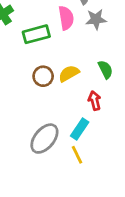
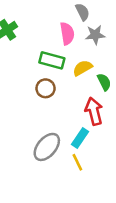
green rectangle: (36, 34) -> (52, 60), moved, turned 30
yellow semicircle: (69, 74) -> (82, 68), moved
red arrow: (95, 101) -> (94, 111), size x1.5

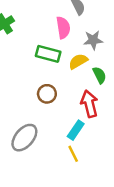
gray star: (95, 35) -> (93, 40), moved
brown circle: (46, 88) -> (47, 94), moved
gray ellipse: (47, 147) -> (24, 138), moved

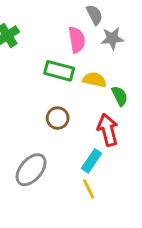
gray star: (93, 40) -> (112, 38), moved
yellow semicircle: (78, 61) -> (95, 80), turned 42

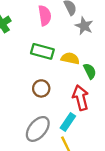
gray star: (112, 38) -> (84, 26), turned 30
pink semicircle: (77, 40) -> (45, 16), moved
gray ellipse: (31, 170) -> (38, 129), moved

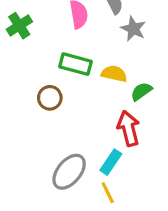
green semicircle: (90, 71) -> (141, 91), turned -98
brown circle: (41, 88) -> (50, 98), moved

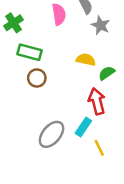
green rectangle: (76, 64) -> (29, 52), moved
yellow line: (108, 193) -> (99, 148), moved

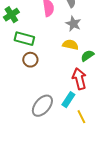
gray star: (101, 25) -> (73, 24), moved

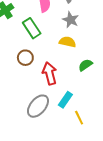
green rectangle: (24, 39) -> (32, 28), moved, turned 42
green semicircle: (87, 56) -> (85, 65), moved
red arrow: (79, 79) -> (50, 73), moved

